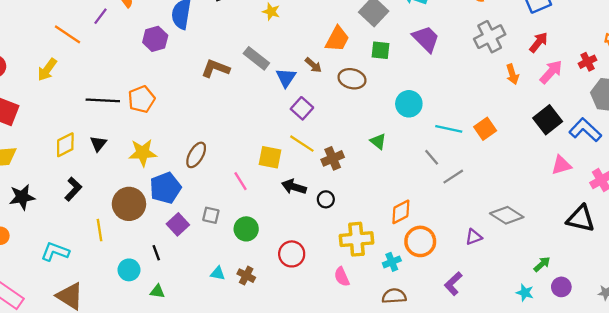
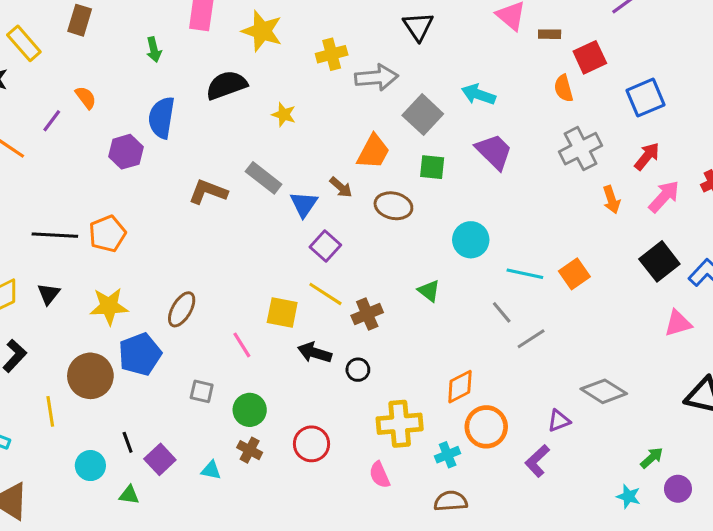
purple square: (178, 224) -> (160, 459), moved
brown cross: (246, 276) -> (250, 450), moved
purple L-shape: (453, 284) -> (537, 461), moved

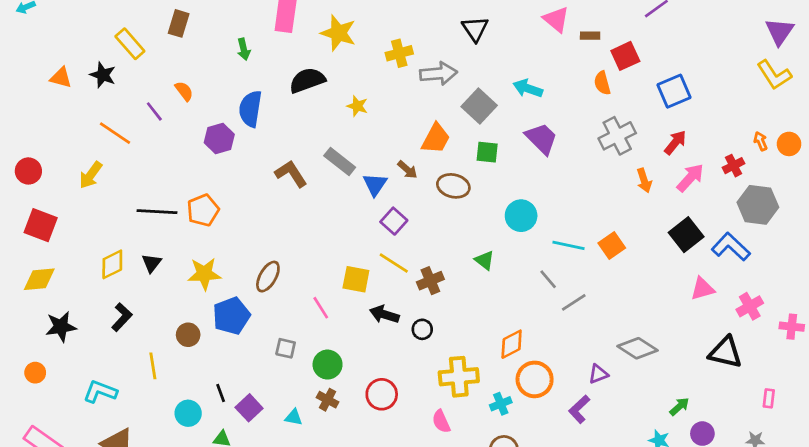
purple line: (52, 121) -> (154, 111), turned -75
brown L-shape: (208, 192) -> (291, 174), turned 36
brown circle: (90, 376) -> (188, 335), size x0.6

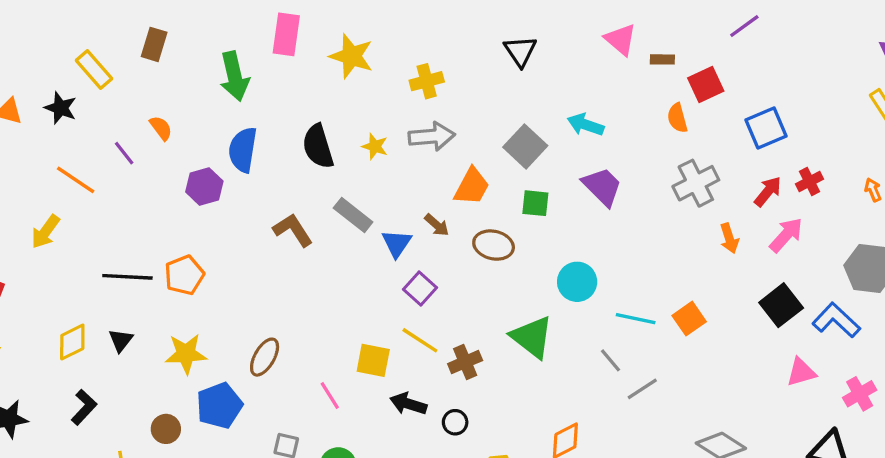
green arrow: (244, 49) -> (234, 76), size x1.8
gray arrow: (438, 74) -> (432, 136), moved
black semicircle: (307, 80) -> (318, 146), moved, turned -87
red cross: (734, 166) -> (809, 182), moved
green triangle: (485, 260) -> (532, 337), size x1.8

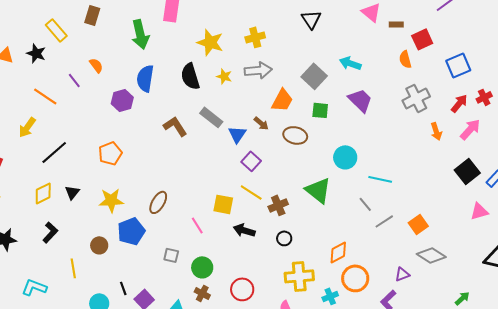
yellow star: (351, 56) -> (210, 42), moved
black line: (127, 277) -> (54, 152), moved, turned -44
orange square: (689, 319) -> (418, 224), moved
black circle: (455, 422) -> (284, 238), moved

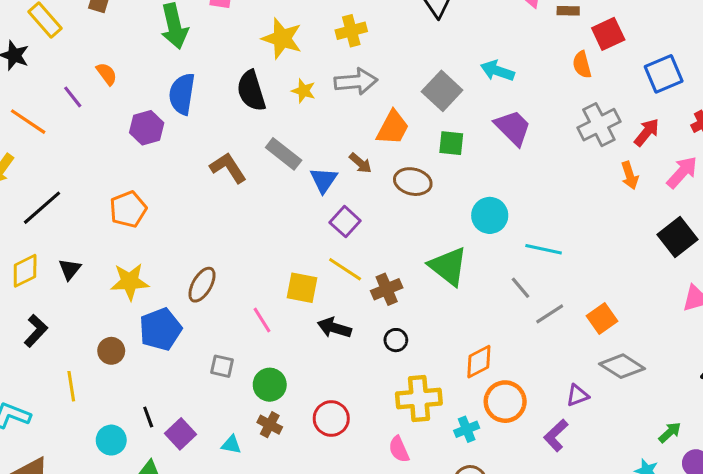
red arrow: (459, 103) -> (647, 132), moved

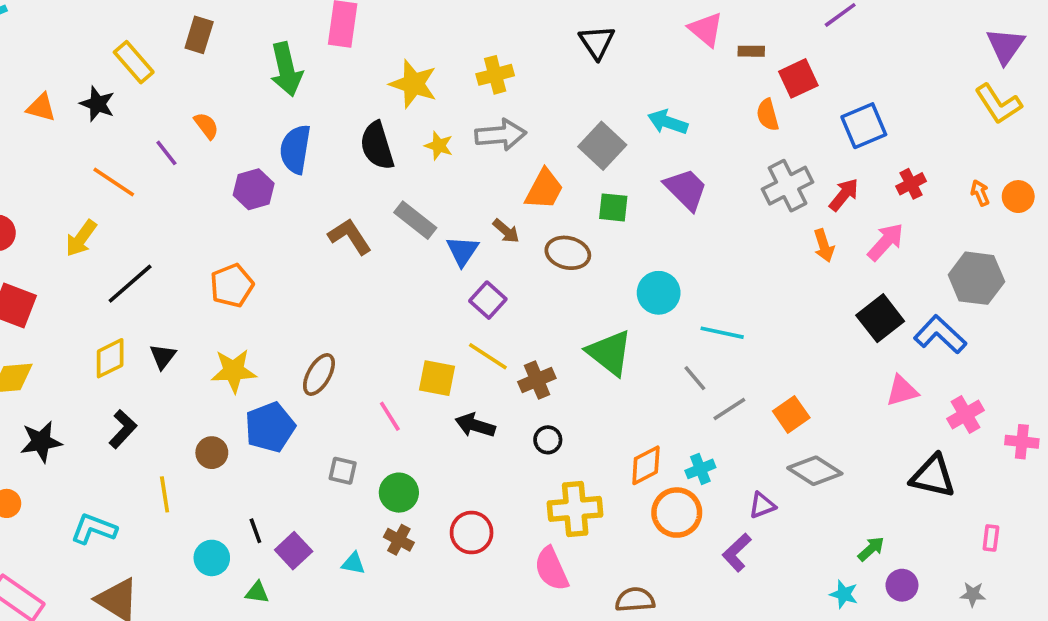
cyan cross: (467, 429) -> (700, 469), moved
pink semicircle: (399, 449) -> (551, 569), size x1.4

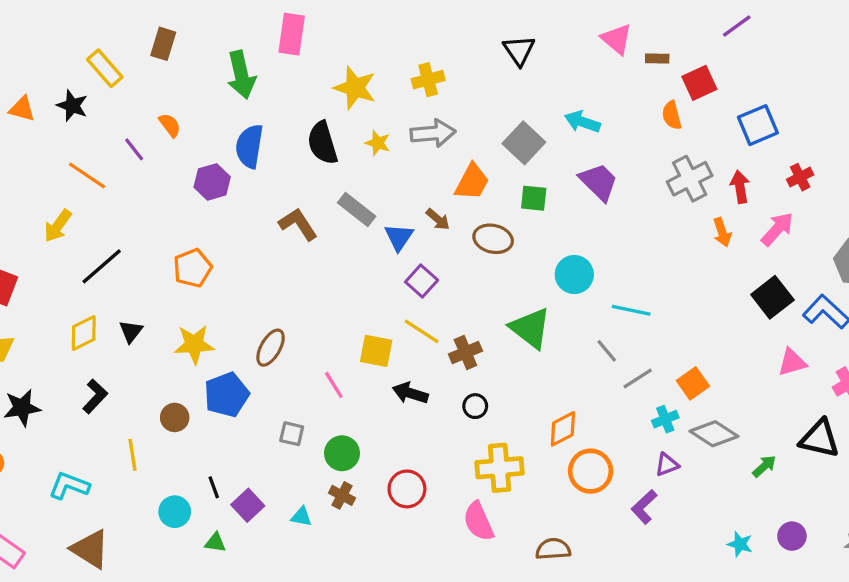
red arrow: (844, 195) -> (740, 187), turned -48
cyan cross: (700, 469) -> (665, 419), moved
green arrow: (871, 549) -> (764, 466), moved

